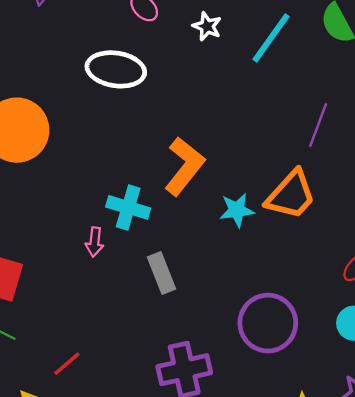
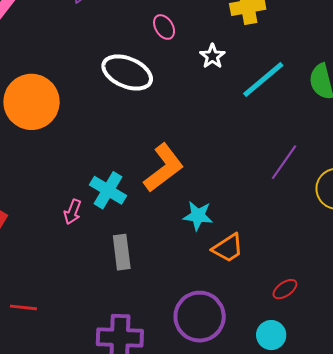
orange trapezoid: (291, 195) -> (228, 248), moved, size x0.7
red line: (67, 364) -> (23, 307), turned 32

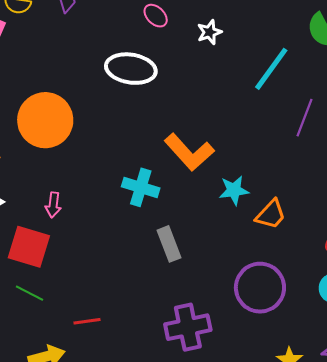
white star: (212, 56) -> (209, 32), turned 30
cyan line: (263, 80) -> (271, 69), moved
orange L-shape: (164, 168) -> (189, 152), turned 99
pink arrow: (72, 212) -> (53, 205), moved

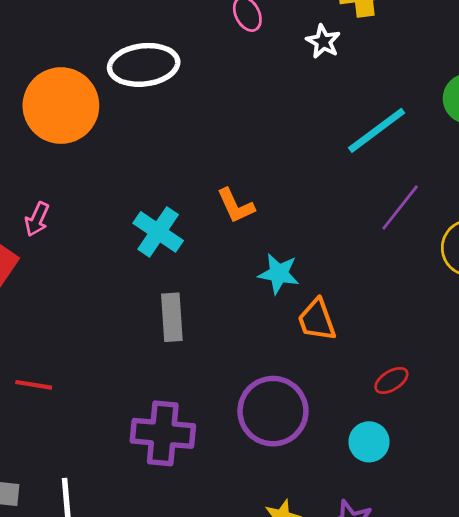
white star: (209, 32) -> (323, 41), moved, turned 30
white ellipse: (131, 69) -> (144, 65), moved, turned -33
orange L-shape: (189, 152) -> (236, 206), size x0.6
orange trapezoid: (271, 214) -> (317, 320), turned 100

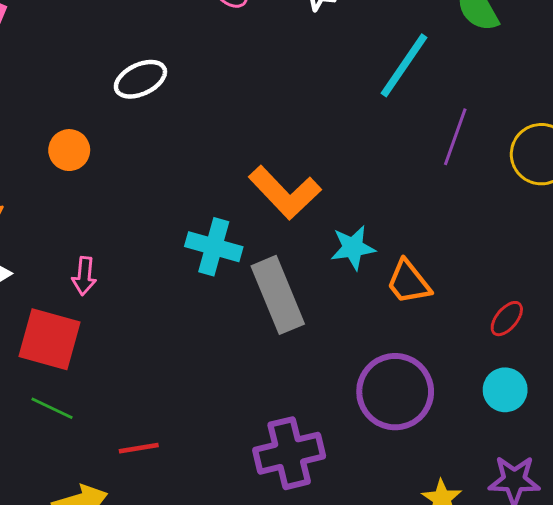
white ellipse: (144, 65) -> (140, 79), size x0.7
orange circle: (61, 106) -> (69, 150), size x0.5
orange L-shape: (236, 206) -> (285, 193), size x1.6
gray rectangle: (172, 317) -> (278, 295), moved, size x1.4

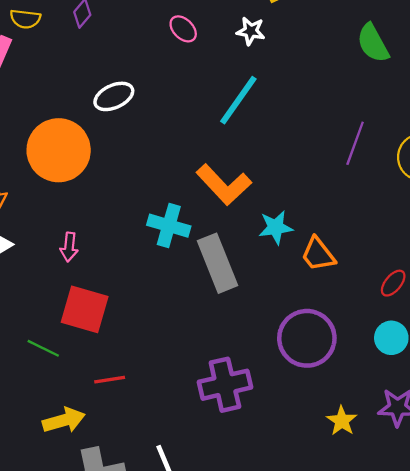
cyan line: (404, 65) -> (238, 100), moved
orange circle: (69, 150) -> (59, 150), size x2.0
red square: (49, 339) -> (85, 309), moved

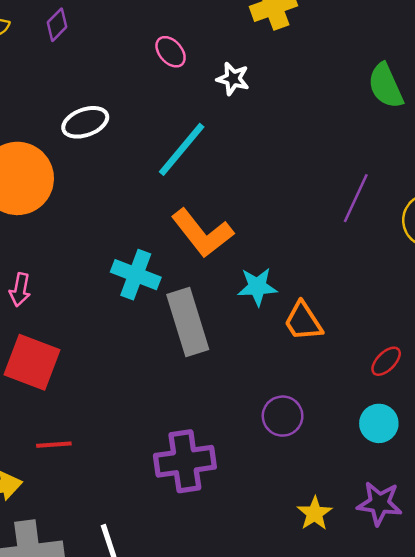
white star: (251, 31) -> (233, 79), moved
cyan line: (238, 100) -> (182, 149), moved
purple circle: (307, 338) -> (283, 416), size x0.6

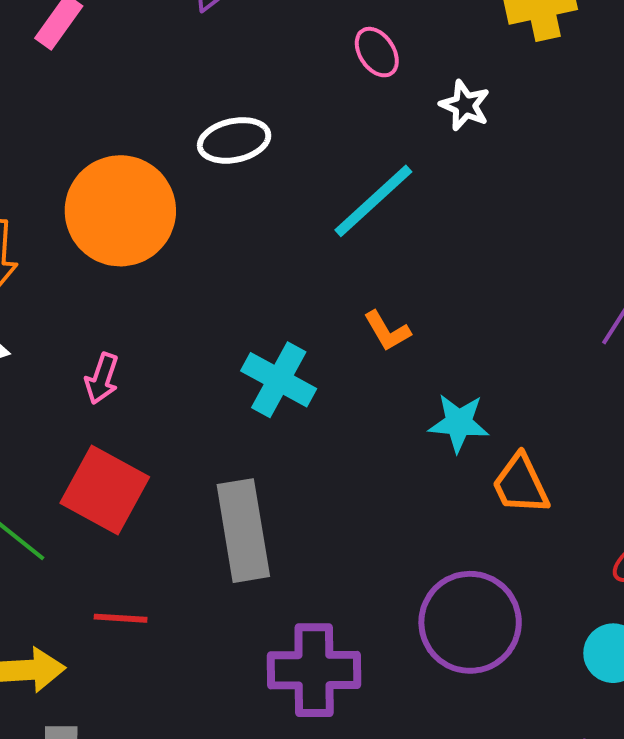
orange L-shape: (202, 233) -> (387, 331), size x0.5
gray rectangle: (188, 322) -> (243, 531), moved
purple circle: (283, 416) -> (470, 622), size x1.6

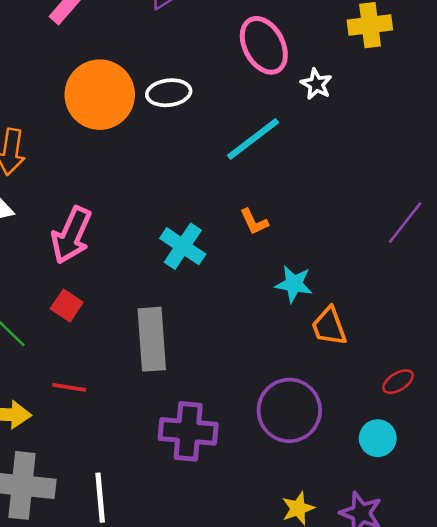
pink ellipse: (377, 52) -> (264, 45), size x1.8
orange circle: (120, 211) -> (100, 95), moved
pink arrow: (102, 379) -> (71, 235), size x1.8
red square: (105, 490) -> (67, 306), size x0.6

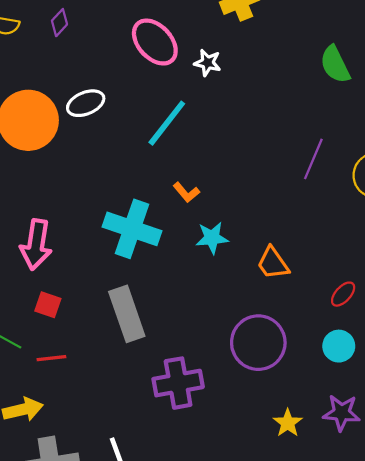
cyan cross: (183, 246) -> (132, 229), size x1.4
cyan star: (294, 284) -> (212, 238), moved
red line: (69, 387) -> (51, 358), moved

